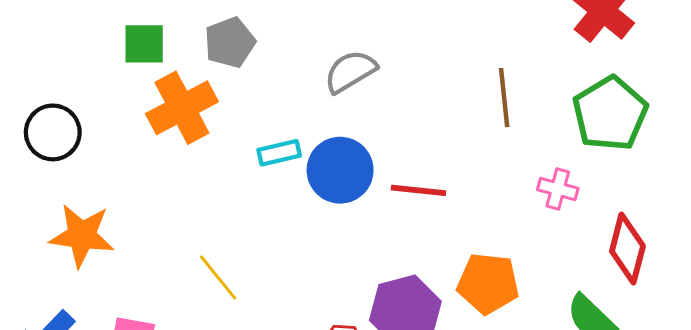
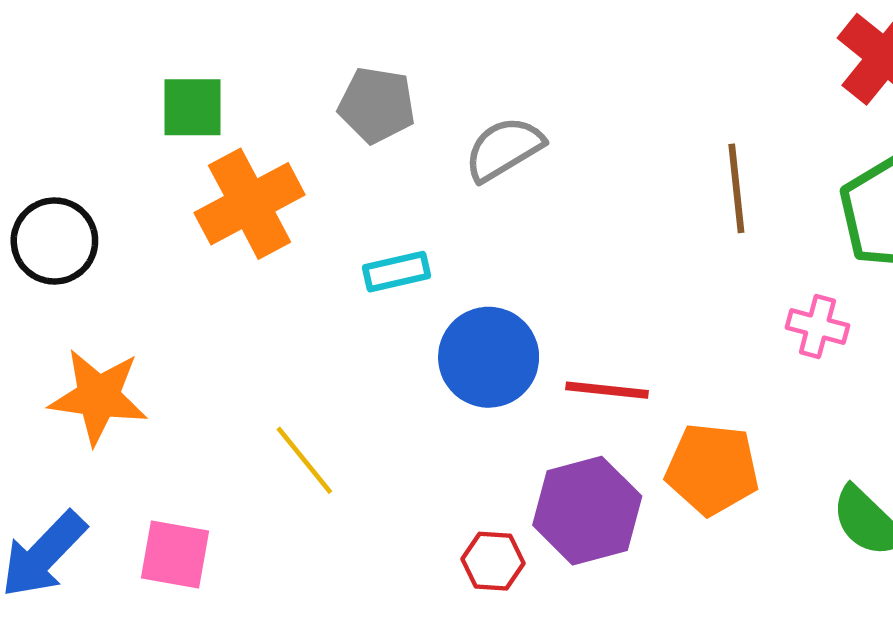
gray pentagon: (230, 42) -> (377, 105), moved, turned 30
blue circle: (340, 170) -> (489, 357), moved
red line: (418, 190) -> (607, 390), moved

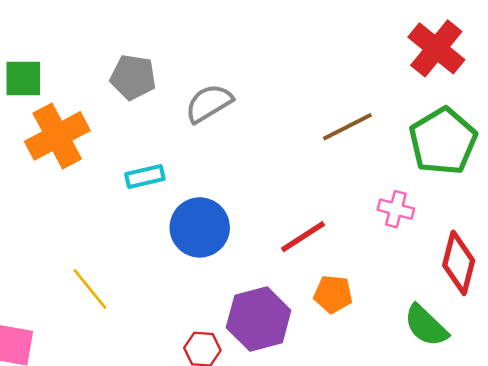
brown line: (736, 188) -> (347, 127), turned 69
red line: (607, 390) -> (303, 237), moved, turned -39
orange pentagon: (712, 469) -> (333, 294), size x0.7

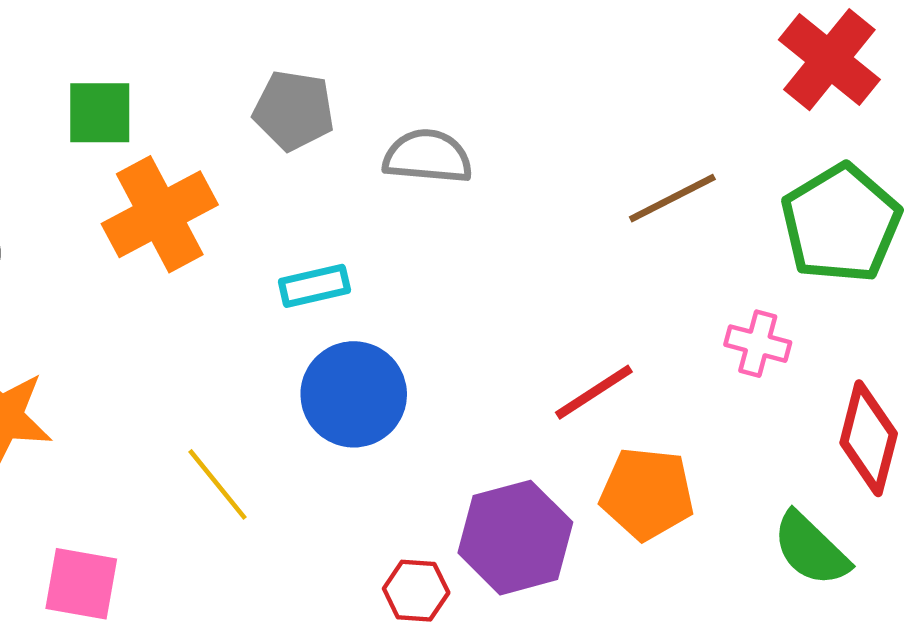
gray semicircle: (209, 103) -> (428, 157), turned 36
blue circle: (200, 227) -> (354, 394), moved
orange pentagon: (333, 294) -> (647, 494), size x1.4

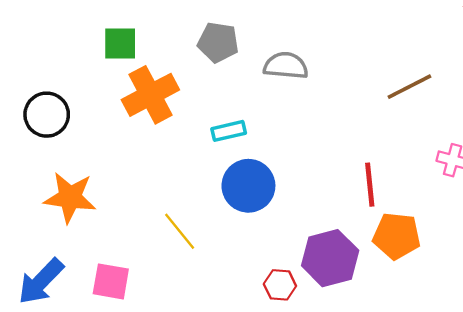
red line: (594, 392) -> (370, 185), turned -63

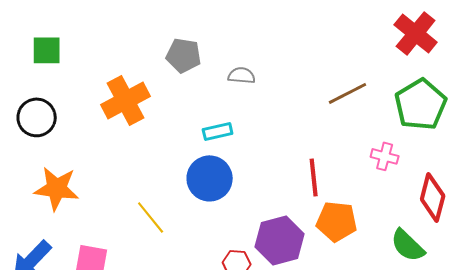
green square: (120, 43) -> (47, 50), moved
gray semicircle: (286, 66) -> (242, 75), size x0.7
cyan rectangle: (229, 131) -> (218, 131), moved

